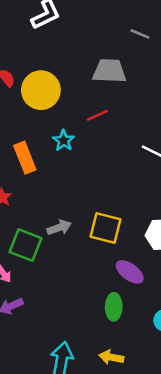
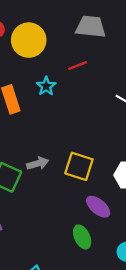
green ellipse: (114, 307) -> (82, 237), turned -30

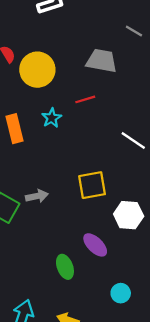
yellow square: (79, 166) -> (92, 185), moved, turned -32
green ellipse: (82, 237) -> (65, 267), moved

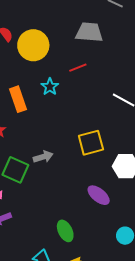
green ellipse: (65, 267) -> (65, 231), moved

